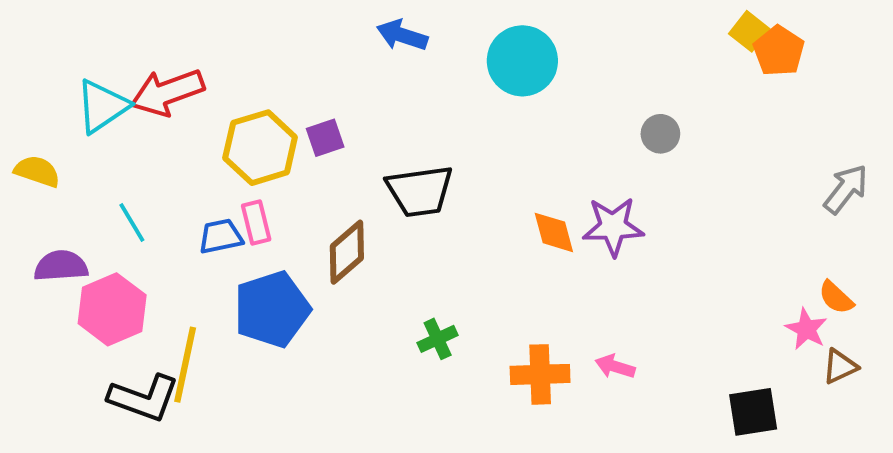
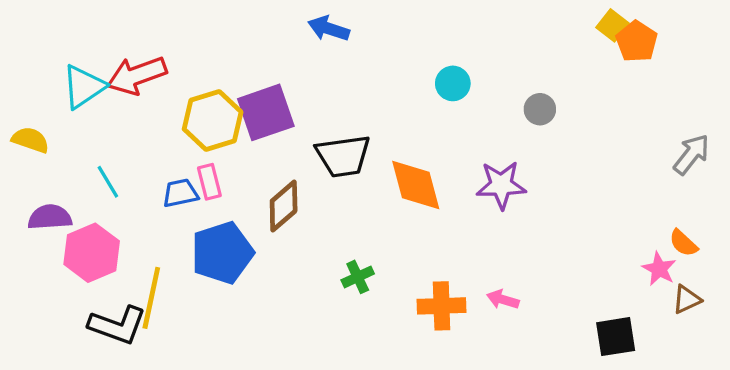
cyan circle: (522, 61) -> (453, 83), moved, size x0.6
purple square: (325, 138) -> (266, 112), size x1.8
orange diamond: (554, 232) -> (416, 185), moved, size x1.5

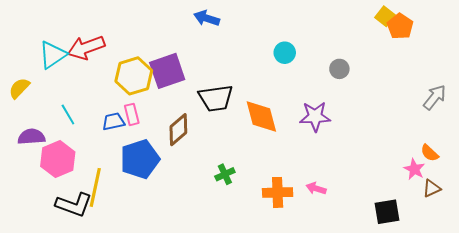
yellow semicircle: (30, 140) -> (19, 88), turned -65

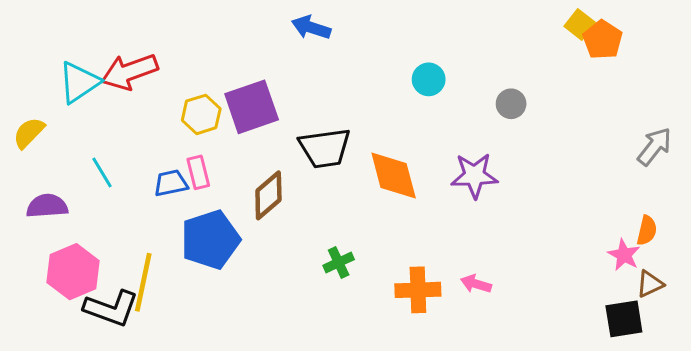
yellow hexagon: (134, 76) -> (201, 114), size x0.7
orange semicircle: (430, 153) -> (647, 230), turned -120
pink hexagon: (58, 159) -> (73, 272), moved
black square: (387, 212) -> (624, 319), moved

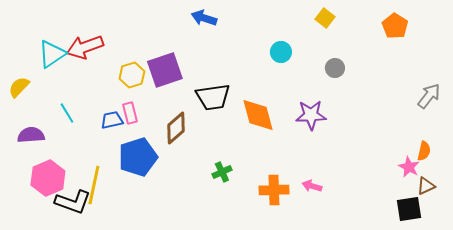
yellow square: (580, 24) -> (325, 18), moved

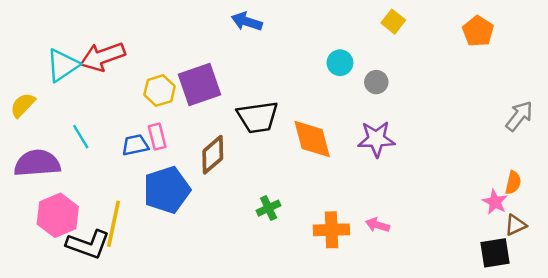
gray circle: (335, 68) -> (376, 82), moved
purple semicircle: (31, 135) -> (37, 163), size x1.4

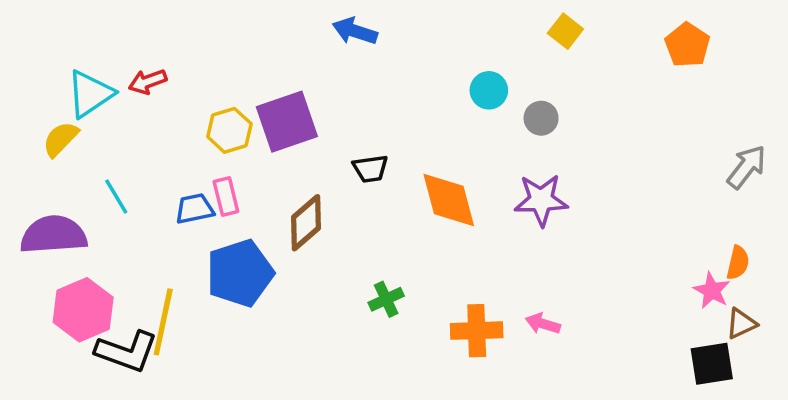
red arrow: (103, 57) -> (148, 82), size x0.6
yellow semicircle: (23, 105) -> (61, 139), moved
black trapezoid: (258, 117) -> (370, 169), size x0.6

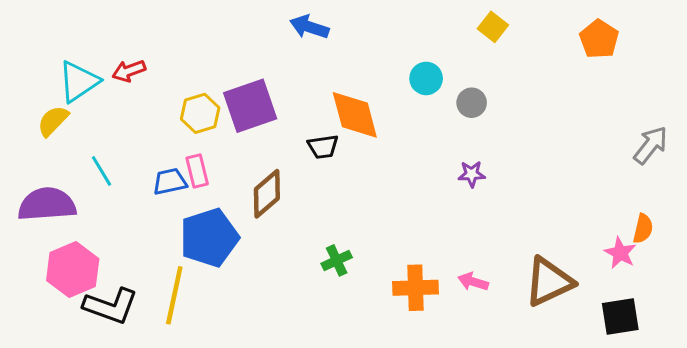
orange diamond: (449, 200) -> (355, 115), moved
purple star: (541, 200) -> (472, 174), size x0.6
yellow line: (163, 322) -> (174, 295), moved
brown triangle: (741, 324) -> (549, 282), moved, size x1.8

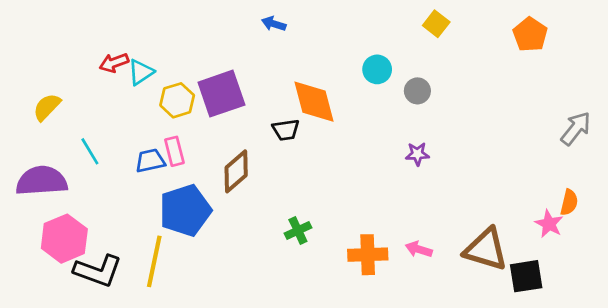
blue arrow: (309, 27) -> (274, 24), size x0.7
cyan triangle: (79, 81) -> (141, 72), moved, size x0.7
brown triangle: (549, 282) -> (486, 249), turned 42
black square: (620, 317) -> (526, 276), moved

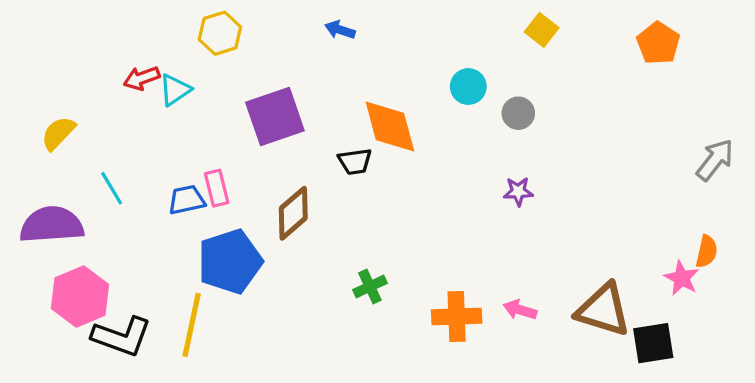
yellow hexagon: (177, 100) -> (220, 33), moved

